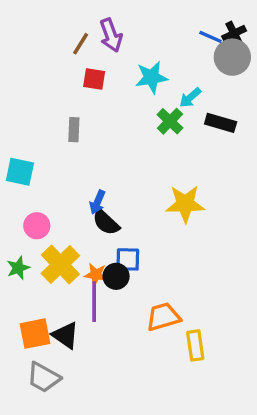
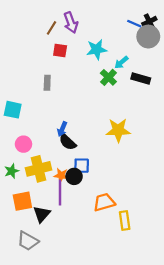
yellow cross: (60, 265) -> (39, 169), turned 30
orange square: (35, 334) -> (22, 201), moved
black triangle: (65, 335) -> (42, 214), turned 36

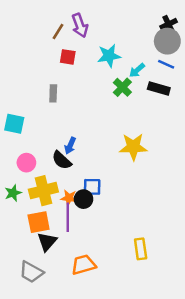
blue line: (134, 24) -> (166, 64), moved
black semicircle: (68, 142) -> (62, 160), moved
orange square: (22, 201) -> (39, 222), moved
orange trapezoid: (104, 202) -> (84, 265), moved

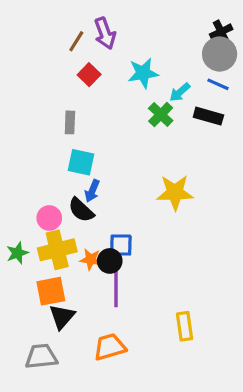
red square: (68, 57) -> (89, 75), turned 35
cyan square: (14, 124) -> (81, 162), moved
pink circle: (26, 163) -> (49, 218), moved
purple line: (68, 217) -> (116, 288), moved
gray trapezoid: (31, 272) -> (41, 356), turned 145

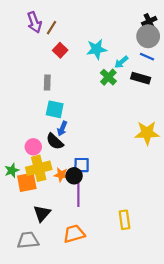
purple arrow: (105, 33) -> (34, 22), moved
yellow star: (175, 193) -> (147, 133), moved
orange square: (51, 291) -> (27, 182), moved

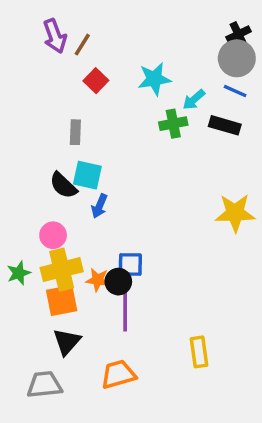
green cross: (108, 77) -> (173, 124), turned 35
black semicircle: (55, 141) -> (63, 185), moved
orange square: (27, 182) -> (62, 300), moved

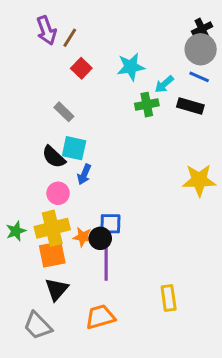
gray rectangle: (75, 132) -> (64, 112), turned -48
pink circle: (53, 235) -> (58, 193), moved
gray trapezoid: (44, 385) -> (38, 326), turned -128

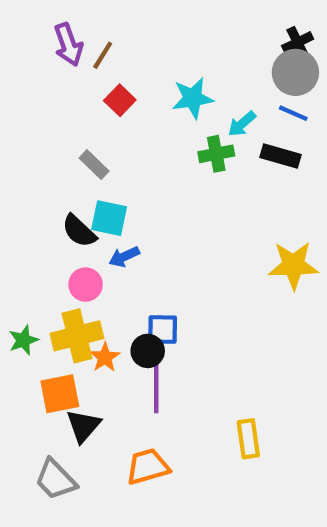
blue arrow: (84, 174) -> (124, 257), turned 42
orange star: (83, 237) -> (105, 357), moved, turned 30
orange square: (52, 254) -> (60, 394), moved

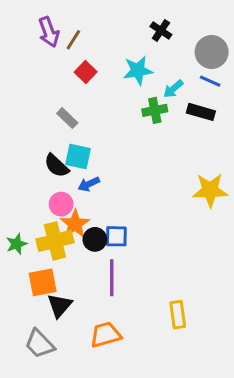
black cross: (298, 42) -> (161, 31), moved, turned -30
black circle: (148, 351) -> (95, 239), moved
orange star: (105, 357) -> (75, 224), moved, size x1.4

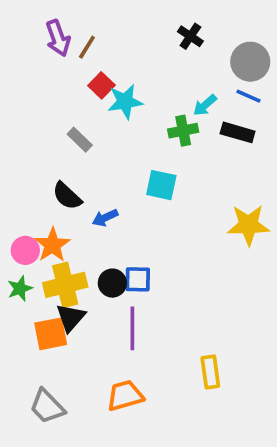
cyan star: (138, 70) -> (125, 102), moved
cyan square: (78, 156) -> (161, 185), moved
pink circle: (61, 204) -> (25, 250), moved
orange star: (75, 224) -> (53, 245), moved
black triangle: (60, 305) -> (71, 317), moved

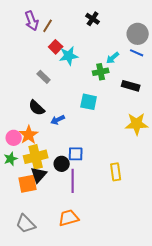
black cross: (190, 36) -> (93, 19), moved
black rectangle: (238, 132) -> (131, 86), moved
black circle: (112, 283) -> (62, 164), moved
yellow rectangle: (210, 372) -> (116, 172), moved

